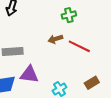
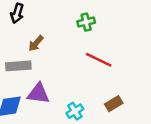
brown arrow: (55, 39) -> (36, 43), moved, turned -32

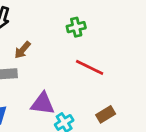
purple triangle: (38, 94) -> (43, 104), moved

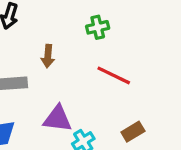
brown arrow: (22, 50) -> (48, 56), moved, turned -36

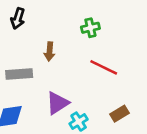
purple triangle: (58, 119) -> (57, 103), turned -40

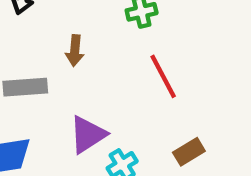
red line: (104, 67) -> (163, 76), turned 36

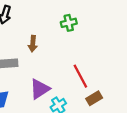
red line: (163, 76) -> (80, 76), moved

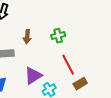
green cross: (69, 23) -> (58, 36), moved

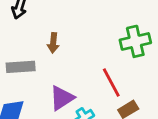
green cross: (58, 36) -> (135, 41), moved, size x1.5

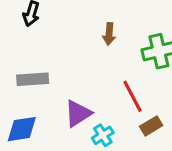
brown arrow: (53, 43) -> (109, 34), moved

